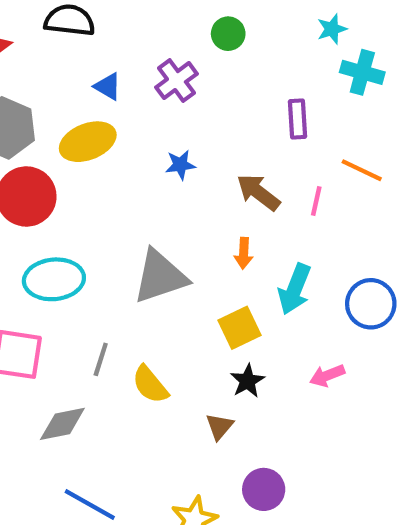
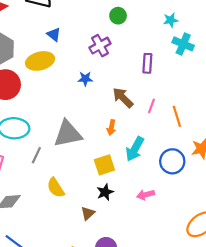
purple cross: (176, 81) -> (100, 46), moved
orange line: (362, 170) -> (177, 116), moved, turned 40
gray line: (101, 359) -> (36, 155), moved

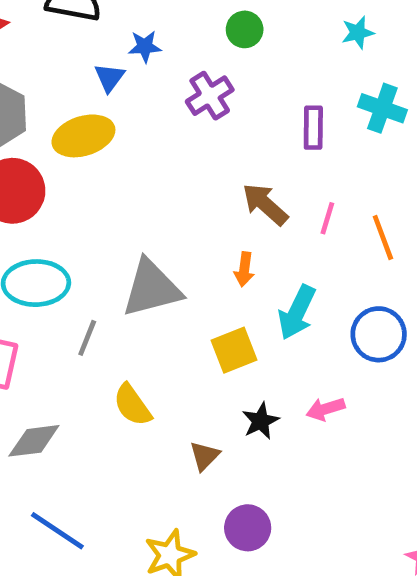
blue triangle: (54, 34) -> (110, 77), turned 32
cyan cross: (183, 44) -> (382, 108), moved
blue star: (85, 79) -> (145, 47), moved
black star: (105, 192) -> (261, 421), moved

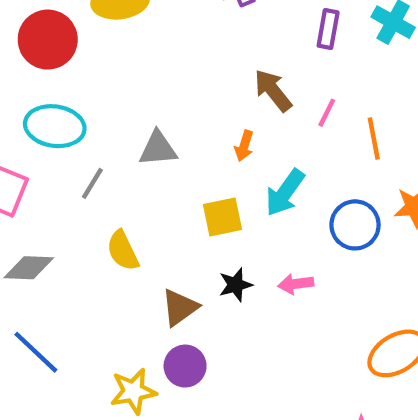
gray triangle: (152, 288) -> (158, 149), size x0.7
brown triangle: (204, 456) -> (180, 308), size x1.4
purple circle: (248, 528) -> (185, 366), moved

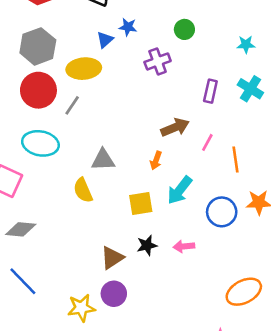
brown arrow: (273, 91) -> (175, 127), turned 104
gray line: (92, 183) -> (72, 105), moved
yellow semicircle: (123, 251) -> (83, 190), moved

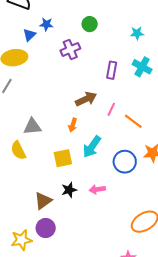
orange line: (235, 160) -> (133, 121), turned -42

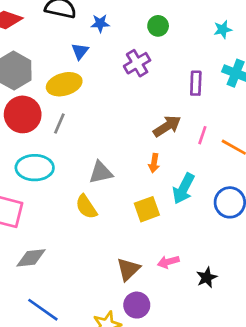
blue star: (46, 24) -> (100, 23), moved
pink arrow: (97, 189) -> (168, 262), moved
black star: (69, 190) -> (207, 277), moved

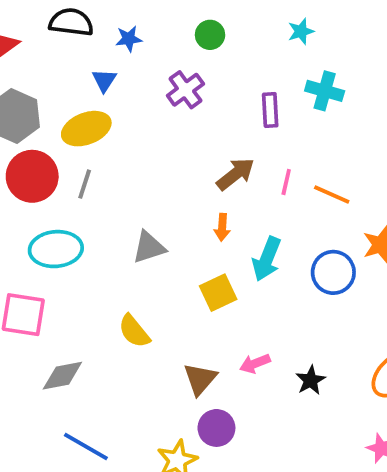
yellow semicircle: (86, 207) -> (134, 331), moved

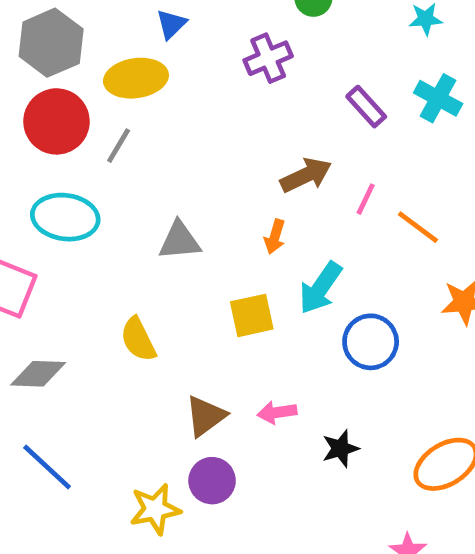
purple rectangle: (270, 110) -> (366, 107), turned -52
blue circle: (333, 272) -> (371, 342), moved

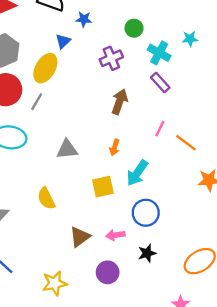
yellow ellipse: (136, 78) -> (45, 68), turned -52
cyan cross: (438, 98) -> (159, 53), moved
brown arrow: (306, 175) -> (120, 102), moved, turned -45
blue circle: (371, 342) -> (146, 213), moved
purple circle: (212, 481) -> (108, 272), moved

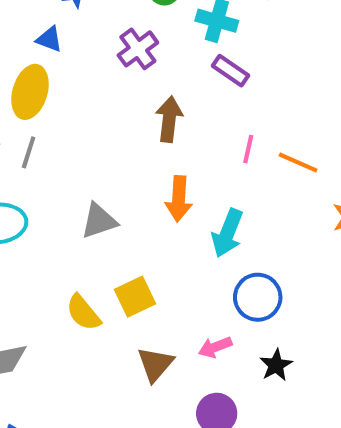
blue triangle: (63, 41) -> (49, 39), turned -42
orange arrow: (115, 147) -> (179, 199), size x1.5
yellow square: (103, 187) -> (135, 297), moved

